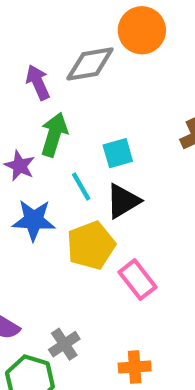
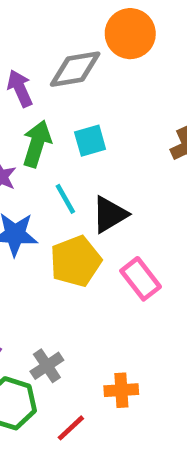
cyan square: (118, 153) -> (90, 141), moved
pink rectangle: (137, 280) -> (141, 279), moved

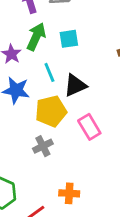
gray cross: (47, 366) -> (43, 146), moved

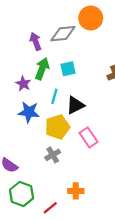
cyan line: (49, 72) -> (54, 96), turned 42

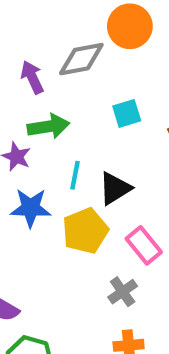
green arrow: (42, 69) -> (48, 126), turned 65
cyan square: (68, 69) -> (127, 113), moved
gray cross: (53, 155) -> (123, 292), moved

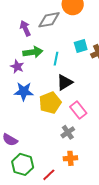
cyan square: (127, 113) -> (81, 46), moved
cyan line: (75, 175) -> (56, 59), moved

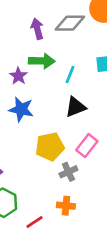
yellow pentagon: (50, 103) -> (50, 147), moved
pink rectangle: (78, 110) -> (87, 146), turned 66

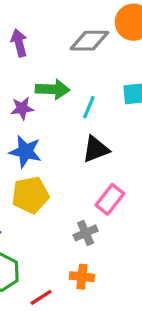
purple arrow: (37, 29) -> (19, 43), moved
purple star: (18, 76) -> (22, 108), turned 30
yellow pentagon: (50, 147) -> (30, 195), moved

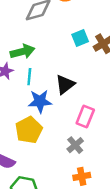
cyan line: (89, 107) -> (29, 77), moved
blue star: (25, 151) -> (40, 101), moved

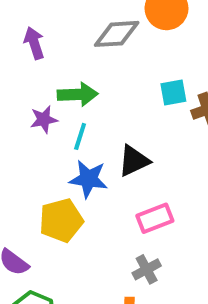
pink rectangle: (85, 117) -> (155, 218), turned 35
gray cross: (75, 145) -> (147, 269), moved

